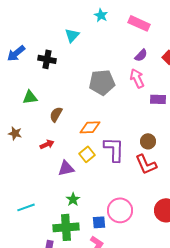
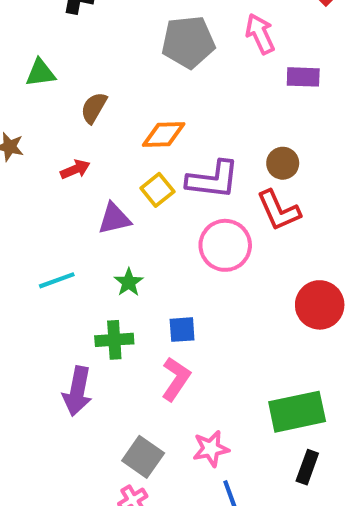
purple L-shape: (114, 149) -> (213, 180), turned 96
cyan line: (26, 207) -> (57, 280), moved
pink circle: (120, 210) -> (225, 245), moved
green cross: (66, 227) -> (114, 340), size x0.7

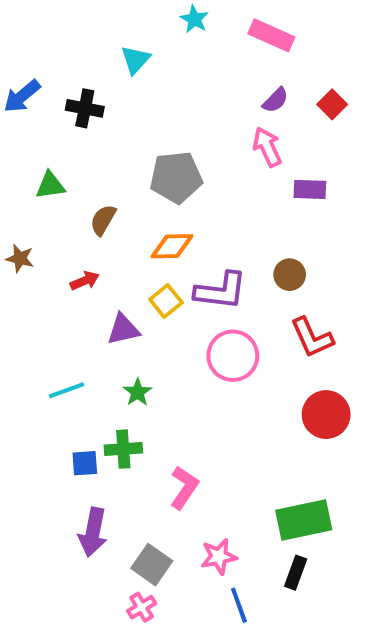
gray pentagon: (188, 42) -> (176, 177), moved
red L-shape: (279, 210) -> (312, 337), moved
blue square: (182, 330) -> (85, 463), moved
purple arrow: (77, 391) -> (93, 532), moved
black rectangle: (307, 467) -> (296, 573), moved

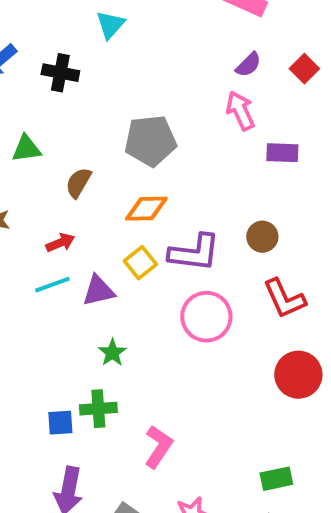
cyan line: (67, 390) -> (52, 285), moved
green rectangle: (304, 520) -> (276, 479), size x0.6

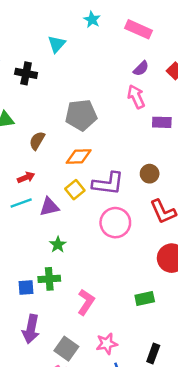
green rectangle: (276, 479) -> (145, 298), moved

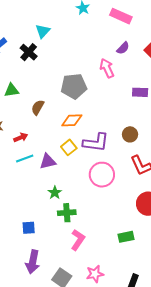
cyan triangle: (57, 44) -> (43, 31), moved
black cross: (26, 73) -> (29, 52), turned 30
pink arrow: (136, 97) -> (107, 68), moved
red arrow: (26, 177) -> (21, 137), moved
green cross: (49, 279) -> (67, 213), moved

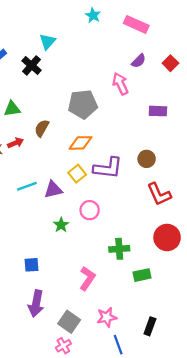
red arrow: (21, 137) -> (16, 143), moved
pink circle: (102, 175) -> (90, 210), moved, size x0.7
green cross: (67, 213) -> (119, 249), moved

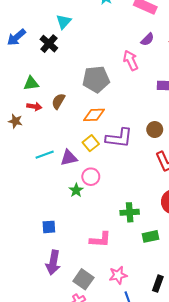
red arrow: (16, 143) -> (34, 106), moved, turned 32
pink circle: (90, 210) -> (91, 177), moved
pink L-shape: (87, 278) -> (100, 240), turned 60

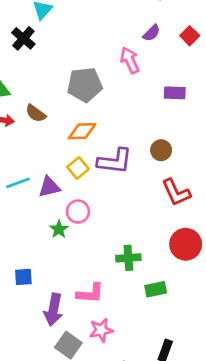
brown semicircle: (58, 101) -> (36, 113), turned -84
purple arrow: (53, 263) -> (53, 310), moved
pink star: (118, 275) -> (101, 330), moved

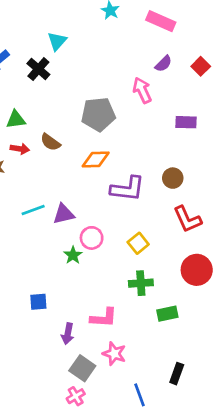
yellow square: (78, 168) -> (138, 243), moved
purple arrow: (53, 310) -> (68, 334), size x0.7
pink star: (101, 330) -> (114, 354), turned 30

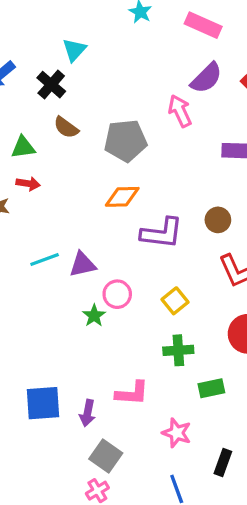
purple semicircle: (163, 64) -> (206, 78), size x1.5
brown semicircle: (50, 142) -> (66, 127), moved
blue square: (38, 302) -> (43, 403), moved, size x1.6
pink star: (114, 354) -> (177, 433), moved

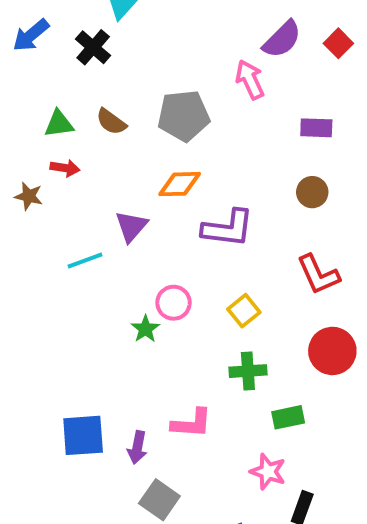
brown semicircle: (66, 127) -> (111, 122), moved
brown circle: (218, 220) -> (312, 192), moved
purple triangle: (83, 264) -> (131, 226), moved, turned -36
pink star: (177, 433) -> (268, 472), moved

